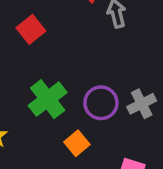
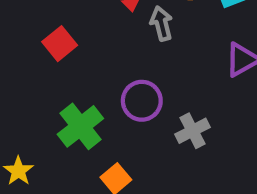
purple circle: (101, 103) -> (142, 101), moved

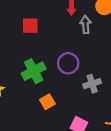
red square: (60, 44) -> (30, 26), turned 30

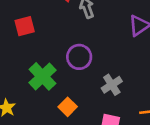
gray cross: (92, 84) -> (112, 85), moved

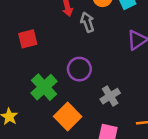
orange square: (68, 107) -> (68, 117), size x1.5

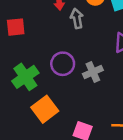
gray cross: (110, 96) -> (93, 72), moved

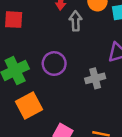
gray cross: (93, 72) -> (95, 78), moved

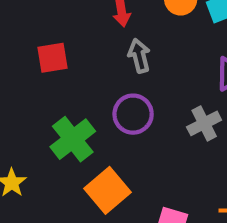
gray arrow: (76, 21) -> (139, 56), moved

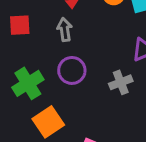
gray arrow: (139, 56) -> (65, 30), moved

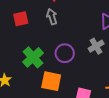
purple circle: (72, 70) -> (65, 53), moved
orange square: (48, 122) -> (51, 81), turned -35

